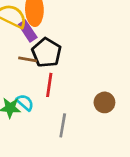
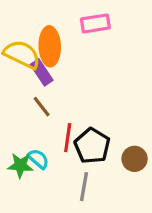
black pentagon: (47, 53) -> (92, 146), moved
brown line: (28, 59) -> (42, 107), turned 42

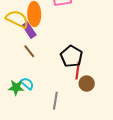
red line: (68, 138) -> (78, 70), moved
black pentagon: (92, 146) -> (72, 56), moved

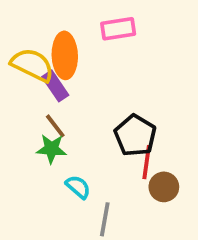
cyan semicircle: (27, 84) -> (78, 187), moved
green star: (16, 88) -> (51, 149), moved

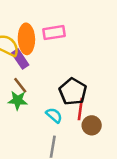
pink rectangle: (118, 29) -> (54, 33), moved
cyan semicircle: (78, 187) -> (54, 115), moved

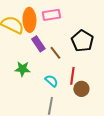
purple rectangle: (20, 59) -> (38, 44), moved
brown line: (20, 85) -> (55, 53), moved
black pentagon: (73, 92) -> (82, 41), moved

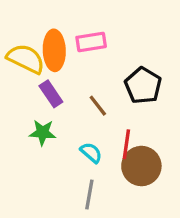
purple rectangle: (38, 44) -> (51, 94), moved
brown circle: (81, 89) -> (141, 166), size x1.5

